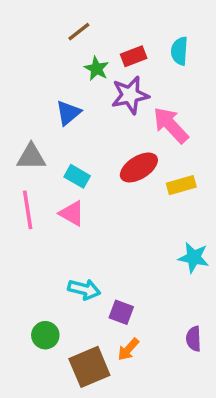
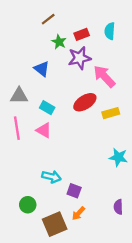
blue triangle: (68, 113) -> (42, 69), turned -42

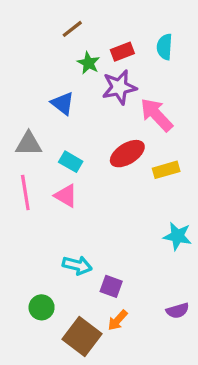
purple semicircle: (118, 207) -> (178, 311), turned -104
brown square: (55, 224) -> (82, 337), turned -30

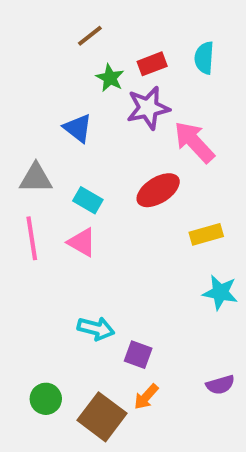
yellow rectangle: (166, 170) -> (206, 234), moved
green circle: (42, 307) -> (46, 399), moved

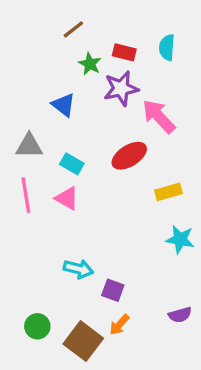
red rectangle: (152, 64) -> (124, 52), turned 35

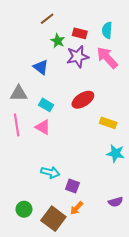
pink arrow: (159, 116) -> (107, 58), moved
yellow rectangle: (169, 192) -> (108, 123), turned 35

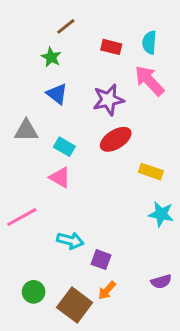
green star: (58, 41) -> (51, 57), moved
purple star: (78, 57) -> (108, 100), moved
pink line: (17, 125) -> (22, 217), moved, turned 70

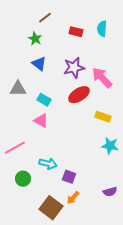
pink arrow: (149, 81) -> (102, 78), moved
green circle: (34, 292) -> (23, 179), moved

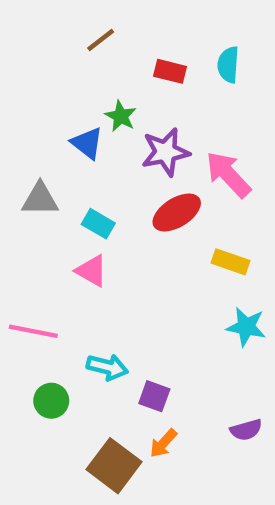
green star: (35, 39) -> (121, 116), moved
pink line: (15, 148) -> (33, 331), turned 40

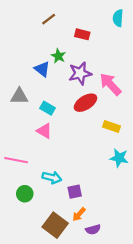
cyan semicircle: (228, 65) -> (118, 18), moved
purple square: (154, 396) -> (75, 192), turned -32
purple semicircle: (246, 430) -> (93, 230), moved

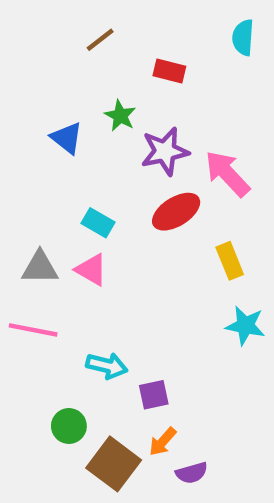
blue triangle: (42, 69) -> (67, 138), moved
gray triangle: (19, 96) -> (40, 267), moved
yellow rectangle: (111, 126) -> (230, 261), turned 49
green circle: (25, 194) -> (69, 426), moved

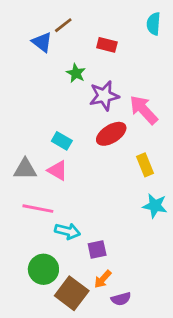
blue triangle: (67, 138) -> (42, 42), moved
pink line: (33, 330) -> (38, 209), moved
green circle: (69, 426) -> (43, 269), size x1.4

